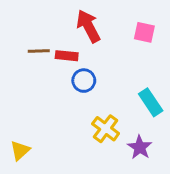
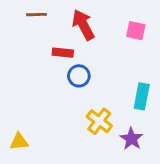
brown line: (39, 51) -> (37, 15), moved
cyan rectangle: (151, 102) -> (142, 96), turned 45
yellow triangle: (20, 150) -> (19, 142), turned 36

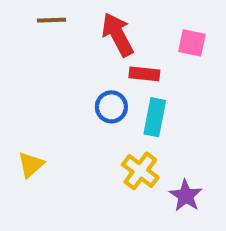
red rectangle: (63, 53) -> (144, 74), moved
cyan rectangle: (142, 96) -> (155, 117), moved
yellow triangle: (19, 142) -> (31, 165), moved, turned -36

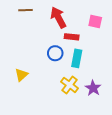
yellow triangle: (31, 165) -> (21, 75), moved
purple star: (186, 196) -> (93, 88), moved

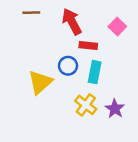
pink square: (95, 21) -> (117, 27), turned 32
yellow triangle: (21, 75) -> (40, 82), moved, size x1.5

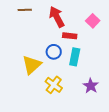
yellow cross: (86, 105) -> (54, 85), moved

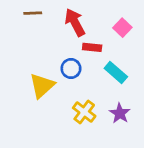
cyan rectangle: (75, 57) -> (116, 72), moved, turned -60
yellow cross: (54, 85) -> (84, 112), moved

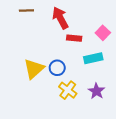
pink square: (122, 28) -> (103, 33), moved
blue circle: (71, 69) -> (57, 68), moved
cyan rectangle: (116, 72) -> (93, 58), turned -54

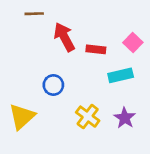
red arrow: (60, 18) -> (64, 37), moved
blue circle: (57, 68) -> (53, 85), moved
yellow triangle: (34, 69) -> (22, 117), moved

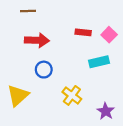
red arrow: (64, 37) -> (37, 40), moved, turned 120
red rectangle: (96, 49) -> (83, 32), moved
purple star: (125, 118) -> (106, 111), moved

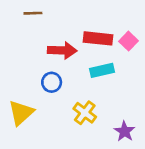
red rectangle: (83, 32) -> (98, 38), size x1.5
red arrow: (37, 40) -> (62, 50), moved
cyan rectangle: (99, 62) -> (102, 70), moved

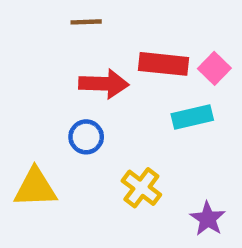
brown line: (33, 13) -> (86, 22), moved
cyan rectangle: (102, 70) -> (192, 117), moved
yellow triangle: (21, 113) -> (35, 188), turned 40

